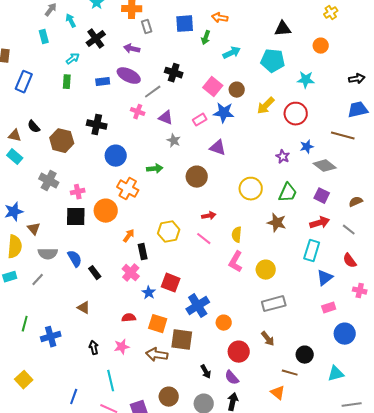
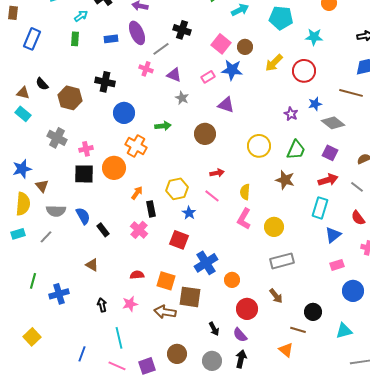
purple ellipse: (129, 76) -> (137, 33), turned 40
blue star: (149, 293) -> (189, 213), moved

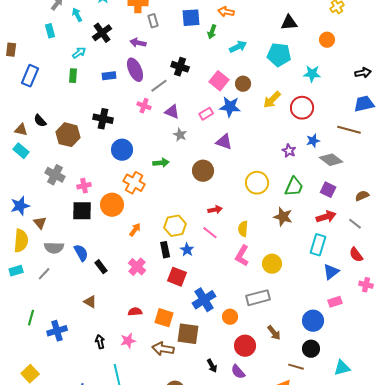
black rectangle: (151, 209) -> (165, 250), moved
gray rectangle: (282, 261) -> (258, 298), moved
blue circle: (353, 291) -> (313, 321), moved

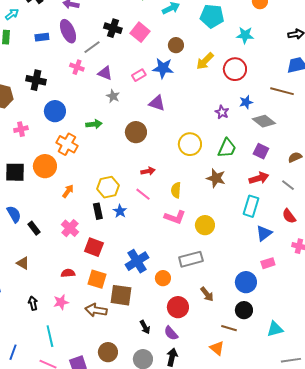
pink square: (219, 81) -> (140, 32), moved
pink cross: (84, 186) -> (21, 129), moved
pink L-shape: (242, 256) -> (175, 217), turned -100
red square: (177, 277) -> (94, 247), moved

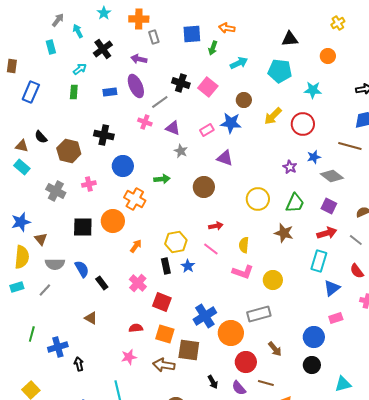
orange circle: (163, 278) -> (231, 333), size x1.6
black arrow: (33, 303) -> (79, 364), moved
brown line: (229, 328) -> (266, 383), moved

